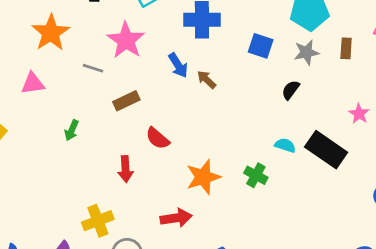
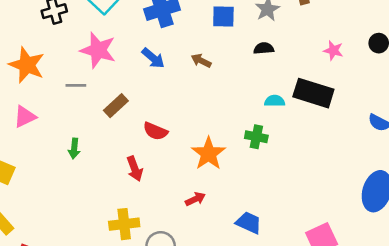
brown arrow: (207, 80) -> (201, 61), moved
black semicircle: (291, 90) -> (264, 48), turned 66
red arrow: (176, 218) -> (195, 199), size x0.7
yellow cross: (98, 221) -> (124, 224), turned 32

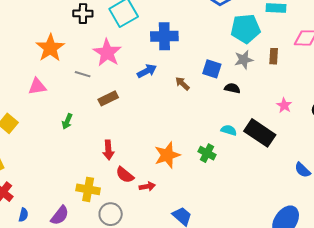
blue square: (223, 17) -> (212, 69), moved
blue arrow: (153, 58) -> (147, 71), turned -84
red semicircle: (155, 131) -> (125, 175), moved

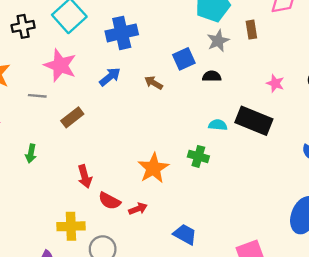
blue square: (212, 69) -> (184, 59), turned -30

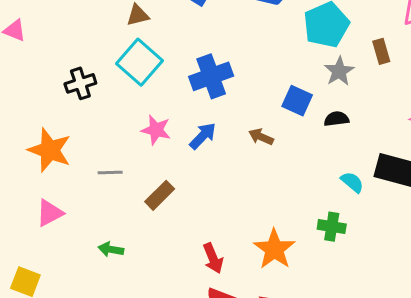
blue square: (184, 59) -> (297, 101), turned -35
pink star: (60, 65) -> (156, 130), moved, size x0.7
cyan semicircle: (218, 125) -> (352, 182), turned 42
green arrow: (31, 153) -> (111, 249), turned 96
red arrow: (85, 176) -> (213, 258), moved

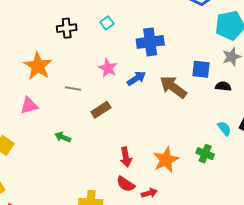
cyan square: (140, 62) -> (107, 23), size x0.5
blue square: (297, 101) -> (201, 69), turned -30
brown arrow: (261, 137) -> (173, 87), size x1.8

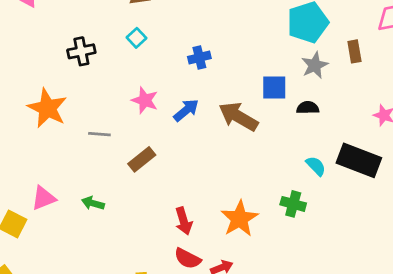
blue cross: (150, 42) -> (199, 57), size x0.6
pink triangle: (29, 106) -> (44, 198), moved

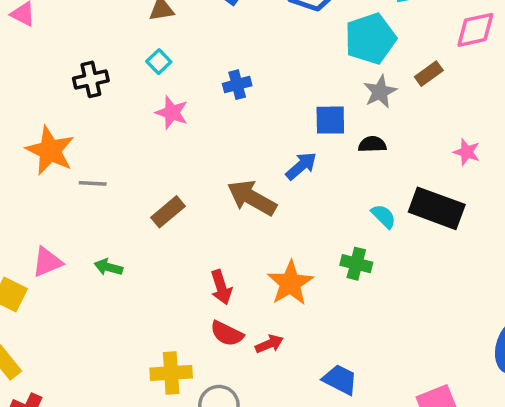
brown rectangle: (354, 51) -> (429, 74), turned 65
pink star: (145, 100) -> (172, 113), moved
blue arrow: (186, 110) -> (301, 166), moved
brown arrow: (238, 117) -> (252, 198), moved
gray line: (99, 134) -> (93, 183), moved

